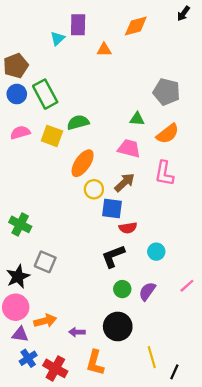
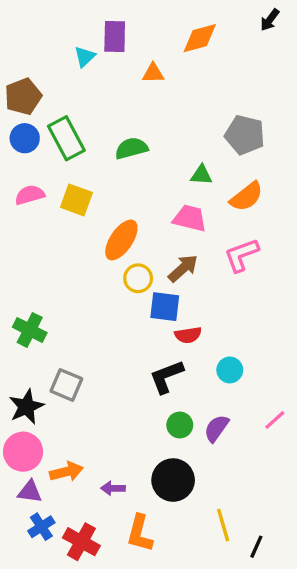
green semicircle: (78, 122) -> (131, 148), moved
pink L-shape: (164, 173) -> (241, 255), turned 60

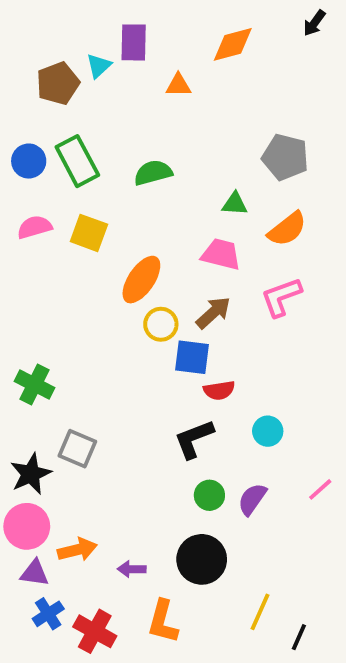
brown pentagon: (23, 97) -> (58, 83), moved
yellow line: (223, 525) -> (260, 612), turned 40

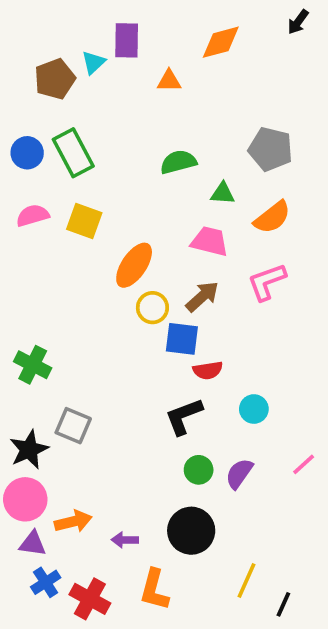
green semicircle: (153, 173) -> (178, 162), moved

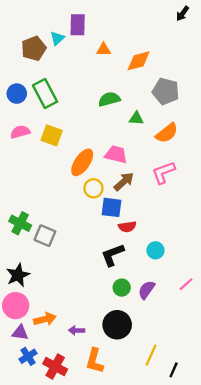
orange diamond: (221, 42) -> (139, 61), moved
pink trapezoid: (210, 241) -> (116, 154), moved
gray square: (73, 426) -> (45, 236), moved

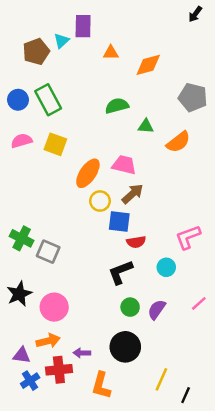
gray pentagon: (166, 91) -> (193, 97), moved
pink L-shape: (163, 173) -> (188, 237), moved
pink circle: (16, 306) -> (54, 307), moved
red cross: (55, 366) -> (59, 370), moved, turned -35

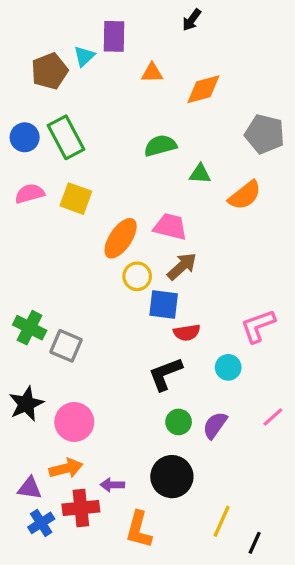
black arrow: (195, 14) -> (192, 20), moved

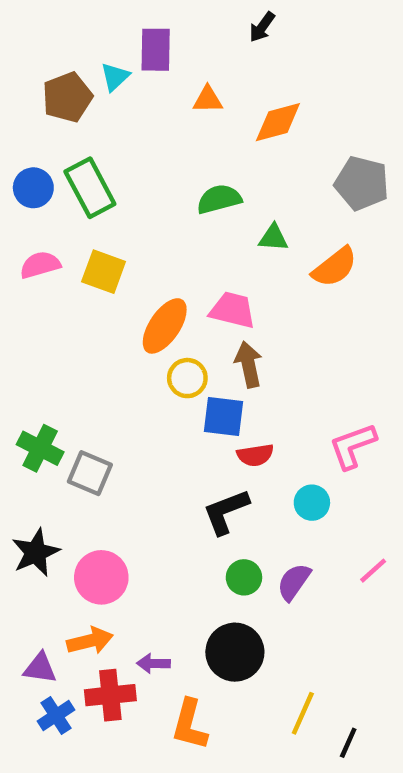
brown arrow: (182, 266) -> (248, 364), turned -60

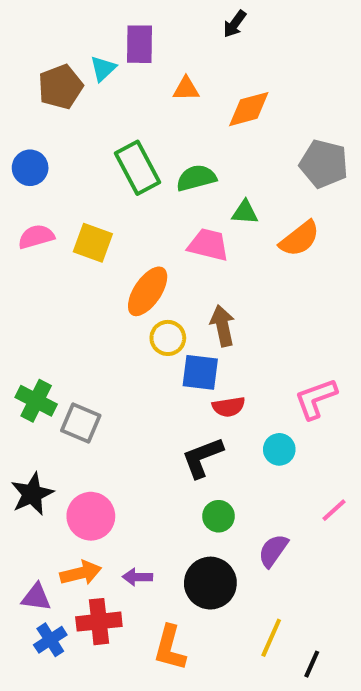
green rectangle: (90, 188) -> (137, 168), moved
pink trapezoid: (233, 310) -> (208, 245), moved
purple semicircle: (294, 582) -> (273, 551), moved
purple arrow: (153, 663) -> (137, 577), moved

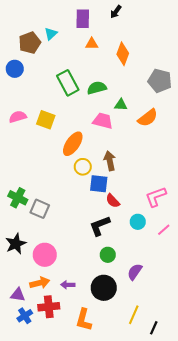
purple rectangle: (139, 44) -> (83, 19), moved
orange diamond: (249, 109) -> (123, 54), turned -55
blue circle: (30, 168) -> (15, 69), moved
red semicircle: (229, 407) -> (113, 201), turned 56
pink line: (334, 510) -> (164, 230), moved

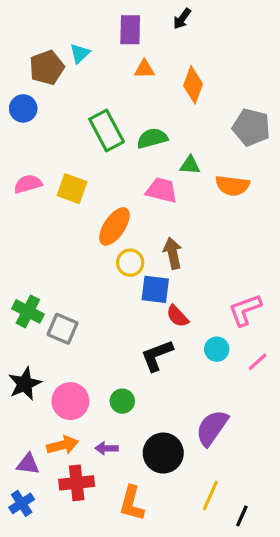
orange semicircle: (148, 118) -> (232, 186), turned 45
green circle: (108, 255) -> (122, 401), moved
purple semicircle: (135, 272) -> (212, 428), size x1.4
blue cross: (25, 316) -> (22, 503), moved

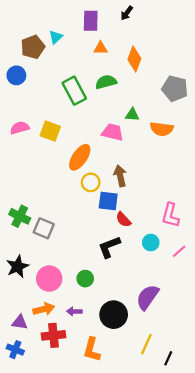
green semicircle: (152, 138) -> (106, 82), moved
pink L-shape: (245, 310) -> (170, 215), turned -55
blue cross: (22, 503) -> (15, 350), turned -35

